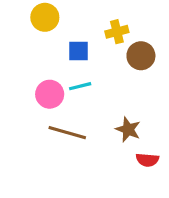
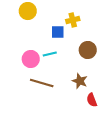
blue square: (78, 51) -> (58, 32), moved
brown circle: (141, 56) -> (88, 50), moved
red semicircle: (147, 160) -> (92, 100), turned 64

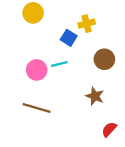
blue square: (58, 32) -> (69, 38), turned 32
brown line: (42, 83) -> (37, 108), moved
red semicircle: (92, 100) -> (109, 129), moved, turned 64

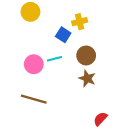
brown circle: (104, 59) -> (86, 55), moved
brown star: (95, 96) -> (87, 78), moved

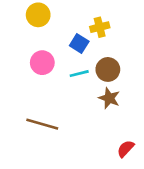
cyan line: (54, 59) -> (79, 74), moved
pink circle: (34, 64) -> (42, 63), moved

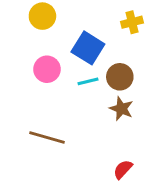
yellow cross: (100, 27) -> (132, 22), moved
blue square: (79, 44) -> (88, 48), size x1.5
red semicircle: (126, 149) -> (123, 169), moved

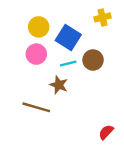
yellow circle: (42, 16) -> (39, 27), moved
brown star: (121, 109) -> (59, 85), moved
red semicircle: (123, 169) -> (106, 132), moved

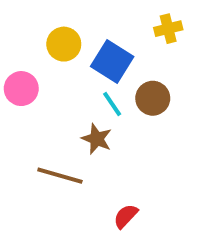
pink circle: (36, 54) -> (21, 89), moved
cyan line: (68, 64) -> (112, 104), turned 70
red semicircle: (106, 132) -> (126, 216), moved

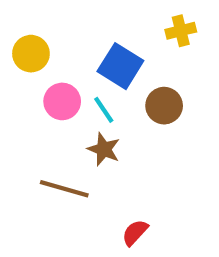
yellow circle: (64, 44) -> (31, 54), moved
pink circle: (21, 89) -> (62, 101), moved
cyan line: (112, 104) -> (104, 110), moved

